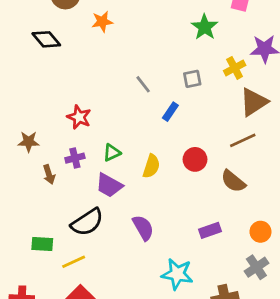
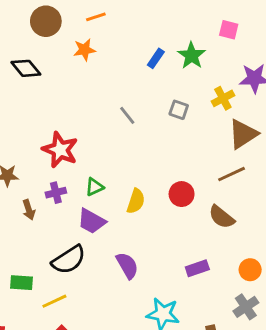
gray square: (192, 79) -> (179, 110), turned 30
blue rectangle: (170, 112) -> (156, 58), moved
red star: (79, 117) -> (60, 150), size x1.4

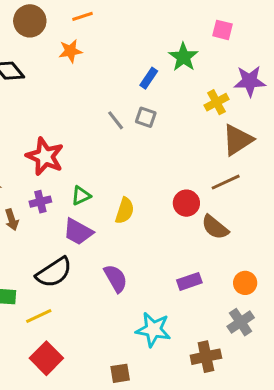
blue rectangle: (156, 58) -> (149, 78), moved
gray square: (179, 110) -> (146, 117), moved
red circle: (182, 194) -> (186, 203), moved

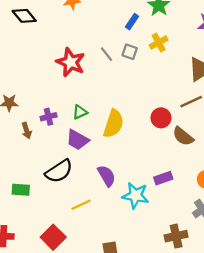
yellow cross: (217, 102) -> (159, 43), moved
red star: (45, 156) -> (71, 62), moved
yellow semicircle: (125, 211) -> (113, 124), size x1.4
yellow line: (39, 316) -> (81, 205), moved
cyan star: (153, 330) -> (135, 196), moved

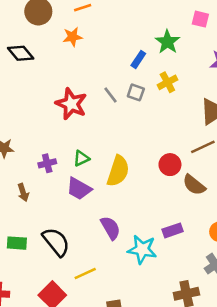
brown arrow: (27, 131) -> (23, 192), moved
black semicircle: (59, 171) -> (56, 242), moved, turned -96
yellow line: (81, 205) -> (85, 273), moved

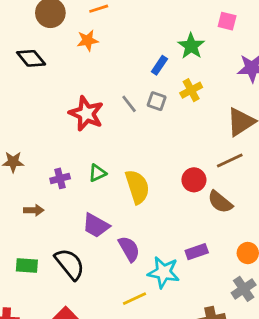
yellow semicircle: (118, 171) -> (137, 187), turned -36
purple trapezoid: (79, 189) -> (96, 225), moved
brown arrow: (23, 192) -> (34, 210), turned -72
yellow line: (85, 273) -> (135, 299), moved

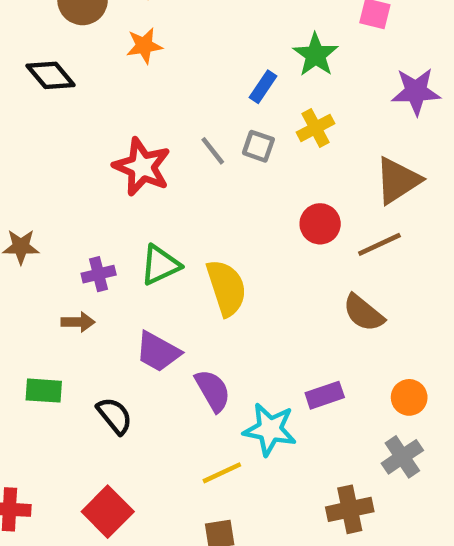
green triangle: (97, 173) -> (160, 265), size x1.4
red circle: (194, 180) -> (320, 224), moved
brown arrow: (34, 210) -> (78, 322), moved
black semicircle: (70, 264) -> (115, 416), size x0.7
green rectangle: (27, 265) -> (44, 391), moved

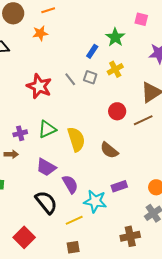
brown semicircle: (363, 313) -> (109, 150), moved
black semicircle: (115, 416) -> (46, 202), moved, size x1.4

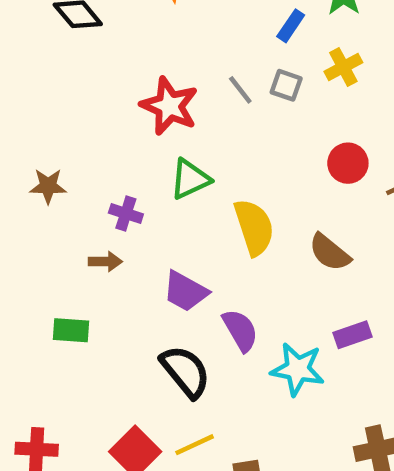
green triangle: (47, 129) -> (190, 179), moved
purple cross: (20, 133) -> (126, 214), turned 32
yellow line: (74, 220) -> (195, 445), moved

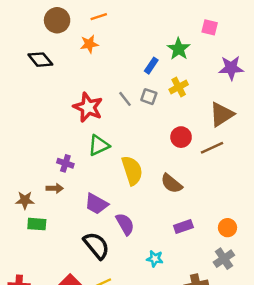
brown star: (48, 186) -> (25, 200), moved
cyan star: (298, 369) -> (155, 259), moved, size x0.6

